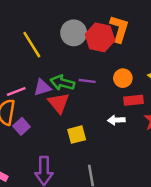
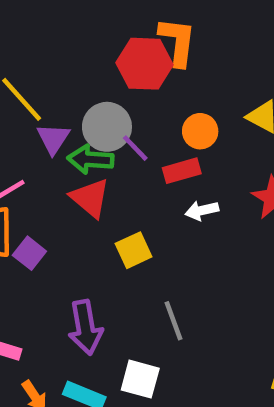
gray circle: (74, 33) -> (107, 127), moved
purple line: (87, 81) -> (135, 148), turned 49
purple triangle: (42, 87) -> (53, 139), moved, turned -30
red rectangle: (133, 100) -> (182, 171), moved

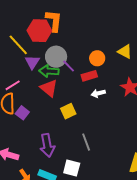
orange L-shape: (177, 42) -> (54, 21), moved
red hexagon: (145, 64) -> (39, 31), moved

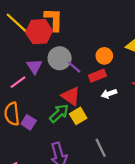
yellow line: (18, 45) -> (17, 23), moved
green arrow: (49, 71) -> (59, 113), moved, turned 138
pink line: (13, 85) -> (18, 82), moved
red triangle: (49, 88) -> (71, 96), moved

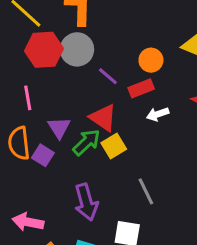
red hexagon: (39, 32) -> (44, 50), moved
gray circle: (60, 58) -> (77, 49), moved
purple triangle: (34, 66) -> (59, 128), moved
pink line: (18, 82) -> (28, 98), turned -63

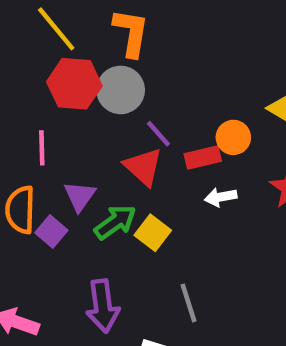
orange circle: (151, 60) -> (233, 137), moved
red triangle: (103, 118) -> (143, 167), moved
yellow square: (114, 146) -> (153, 233), turned -30

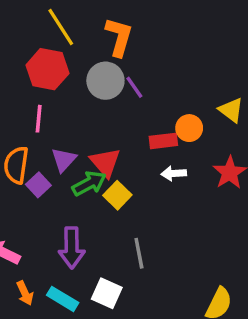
red hexagon: (74, 84) -> (47, 69), moved
purple line: (158, 134) -> (134, 87), moved
red triangle: (143, 167) -> (105, 163), moved

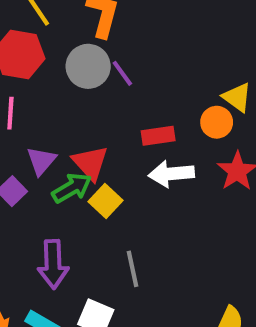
orange circle: (189, 128) -> (217, 122), moved
white arrow: (174, 173) -> (171, 174), size x1.5

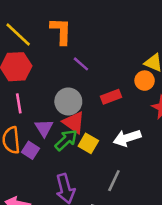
gray circle: (88, 66) -> (68, 101), moved
white arrow: (171, 174) -> (127, 138), moved
gray line: (133, 269) -> (114, 181), turned 50

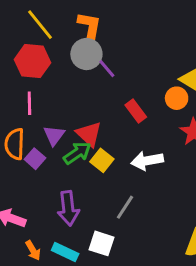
red rectangle: (111, 97) -> (136, 111), turned 66
gray circle: (68, 101) -> (86, 54), moved

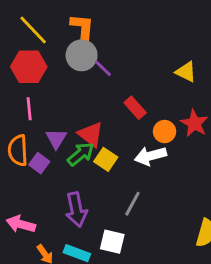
orange circle: (177, 98) -> (165, 132), moved

